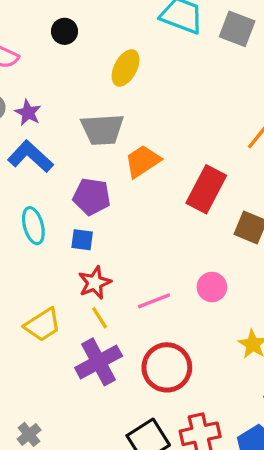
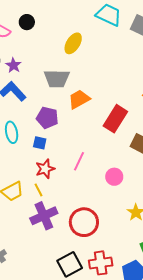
black circle: (65, 31) -> (27, 22), moved
pink line: (154, 301) -> (79, 161), moved, turned -48
yellow line: (100, 318) -> (38, 190), moved

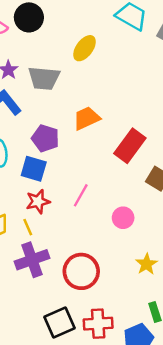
black circle: (27, 22) -> (29, 17), size x1.5
gray trapezoid: (57, 79) -> (44, 78), moved
blue square: (40, 143) -> (34, 169), size x1.5

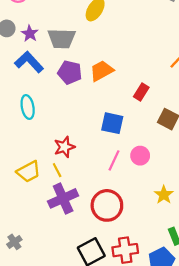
purple pentagon: (45, 138) -> (70, 72), moved
red rectangle: (130, 146) -> (141, 92), size x0.6
blue square: (34, 169) -> (112, 123), moved
pink line: (81, 195) -> (114, 160), moved

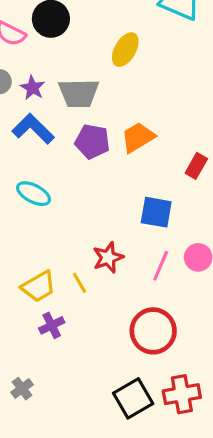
cyan ellipse: (28, 107) -> (34, 194), turned -50
red star: (64, 147) -> (108, 258), moved
purple cross: (63, 198) -> (52, 325), moved, size x0.6

